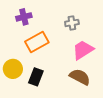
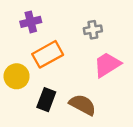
yellow circle: (13, 69) -> (17, 76), moved
brown semicircle: (80, 77) -> (83, 105), moved

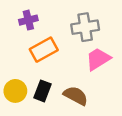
gray cross: (93, 30) -> (85, 27), size x1.6
yellow circle: (17, 76) -> (15, 91), moved

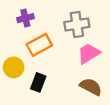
yellow circle: (15, 91) -> (14, 67), moved
brown semicircle: (76, 96) -> (91, 87), moved

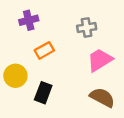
gray cross: (77, 25) -> (87, 28), size x0.7
orange rectangle: (39, 45) -> (44, 50), size x0.7

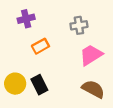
yellow circle: (15, 76) -> (15, 84), moved
black rectangle: (43, 93) -> (39, 85), turned -48

